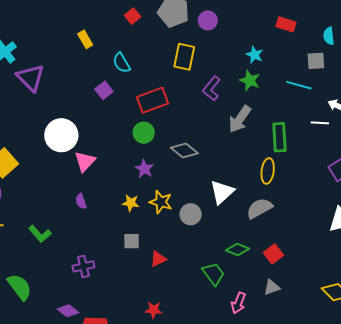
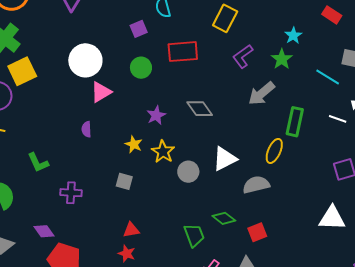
green circle: (144, 133) -> (141, 68), moved
green L-shape: (40, 234) -> (38, 163), moved
red triangle: (158, 259) -> (131, 230), moved

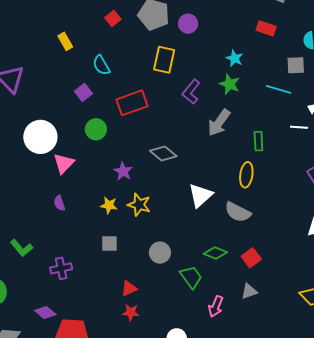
green rectangle: (295, 122) -> (258, 141), size x0.7
gray circle: (188, 172) -> (160, 253), moved
gray semicircle: (256, 185) -> (238, 212), turned -124

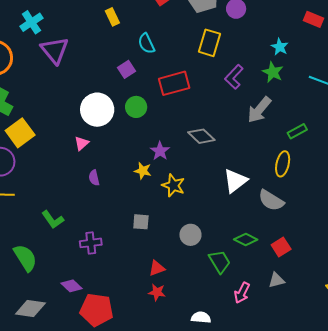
white circle: (40, 137) -> (97, 110), moved
green rectangle: (258, 141) -> (297, 131), turned 60
pink triangle: (64, 163) -> (82, 143), moved, size x0.7
yellow star: (109, 205) -> (143, 171), moved

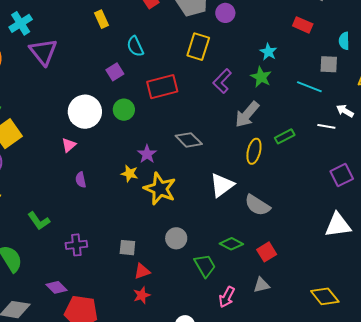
yellow ellipse: (283, 164) -> (254, 151), moved
yellow star: (173, 185) -> (160, 189), size x1.4
gray square: (141, 222) -> (127, 248), moved
red star: (157, 292) -> (142, 295), turned -30

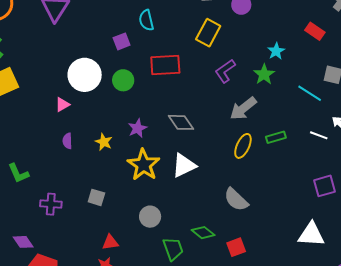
yellow star: (130, 173) -> (104, 142), moved
white triangle: (222, 185) -> (184, 165), moved
gray square: (127, 248) -> (96, 197), moved

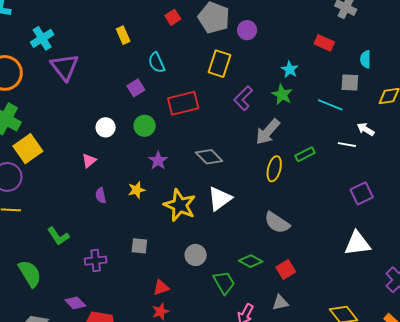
white circle: (85, 75) -> (106, 127), size x0.6
purple star: (137, 128) -> (158, 161), moved
yellow star: (104, 142) -> (137, 190), turned -30

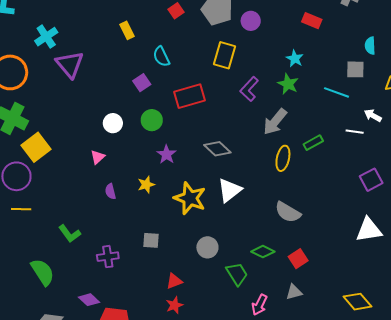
red rectangle: (324, 43) -> (312, 21), moved

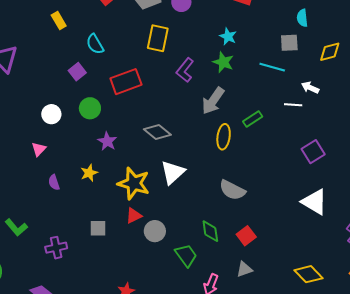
white triangle: (369, 230) -> (314, 202), turned 44
green diamond: (263, 252) -> (210, 231), turned 60
red triangle: (174, 281) -> (134, 216), moved

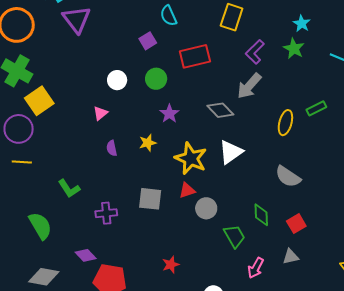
gray arrow: (213, 101) -> (249, 86), moved
gray square: (98, 228) -> (150, 199), size x1.4

